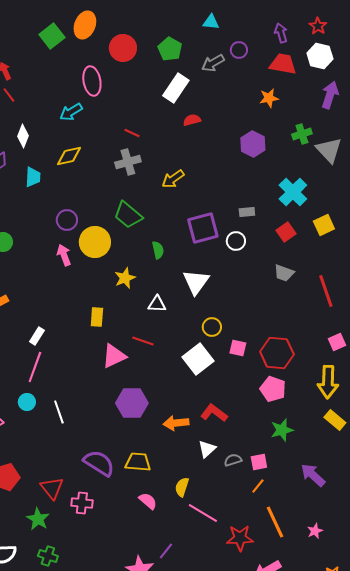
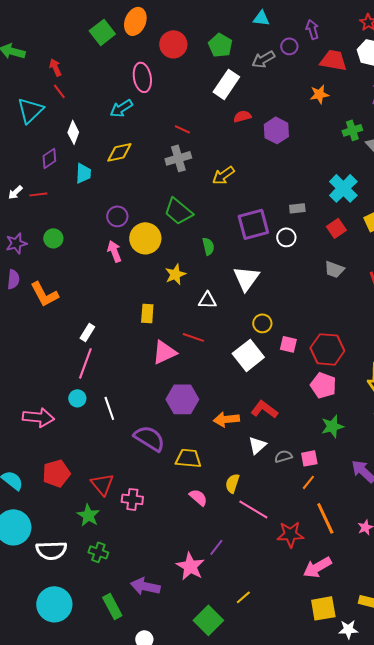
purple arrow: (281, 33) -> (312, 29), moved
purple hexagon: (253, 144) -> (276, 130), moved
purple semicircle: (99, 463) -> (149, 438), moved

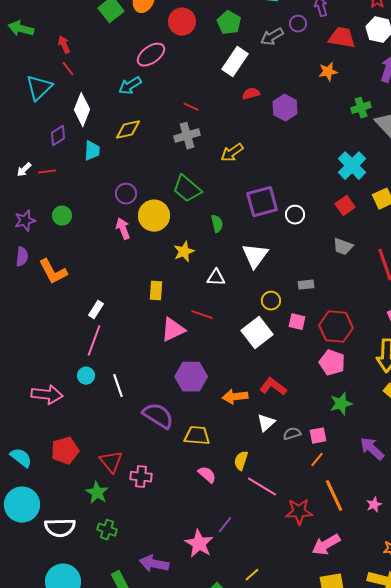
pink ellipse: (142, 77) -> (151, 55), turned 64
white diamond: (73, 132) -> (82, 110), size x1.4
gray rectangle: (297, 208) -> (306, 285), moved

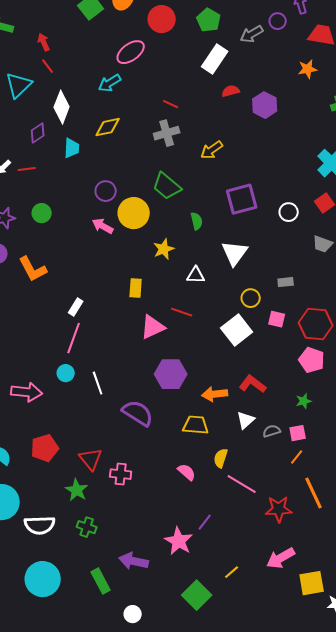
white circle: (295, 215) -> (289, 212), moved
pink arrow: (123, 229) -> (103, 226), turned -40
green star: (341, 404) -> (304, 401), moved, size x0.7
yellow trapezoid: (197, 436) -> (196, 425), moved
pink arrow: (326, 545) -> (281, 558), moved

